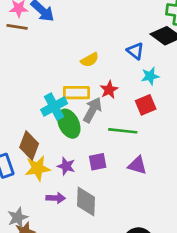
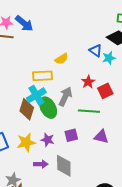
cyan star: (150, 76) -> (109, 58), moved
red star: (109, 90) -> (88, 82), moved
yellow rectangle: (76, 93) -> (43, 76), moved
brown diamond: (29, 146) -> (27, 109), moved

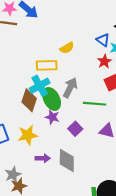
red star: (88, 82) -> (104, 61), moved
purple square: (71, 135) -> (75, 129), turned -32
purple star: (48, 140) -> (52, 117), moved

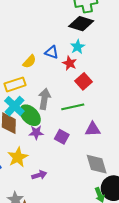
blue triangle: (103, 40) -> (52, 52), moved
gray diamond: (67, 160) -> (97, 164), moved

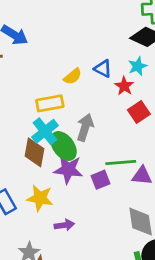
green line: (73, 107) -> (121, 162), moved
purple star: (36, 132) -> (68, 169), size x1.5
purple square: (62, 137) -> (100, 180), turned 32
yellow star: (18, 157) -> (40, 198), turned 30

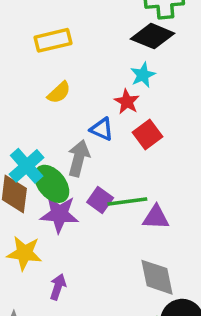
blue triangle: (103, 69) -> (102, 129), moved
yellow rectangle: (50, 103) -> (53, 40), moved
purple square: (100, 180) -> (100, 200), moved, turned -30
purple arrow: (64, 225) -> (58, 287), turned -60

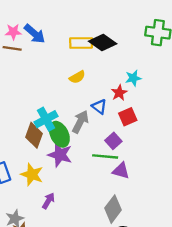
black diamond: (153, 36) -> (103, 42), moved
purple square: (100, 200) -> (113, 141), moved
gray diamond: (157, 277) -> (113, 209), turned 36

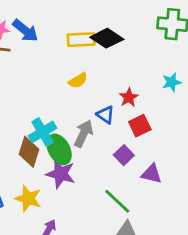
cyan star: (133, 78) -> (172, 82), moved
green line: (105, 156) -> (117, 201), moved, turned 40
purple triangle: (121, 171) -> (152, 174), moved

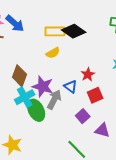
yellow semicircle: (78, 80) -> (53, 53), moved
brown diamond: (29, 152) -> (20, 76), moved
purple star: (61, 174) -> (43, 86), moved

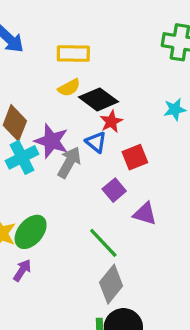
black diamond: (74, 31) -> (99, 99), moved
red star: (88, 75) -> (111, 122), moved
green ellipse: (36, 110) -> (31, 232), moved, turned 65

